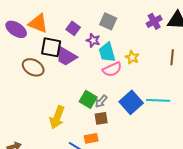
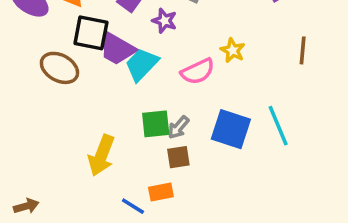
cyan trapezoid: (107, 52) -> (142, 64), moved, turned 60
green square: (88, 99) -> (156, 124), turned -36
cyan line: (158, 100) -> (278, 126), turned 65
blue square: (131, 102) -> (231, 129), turned -30

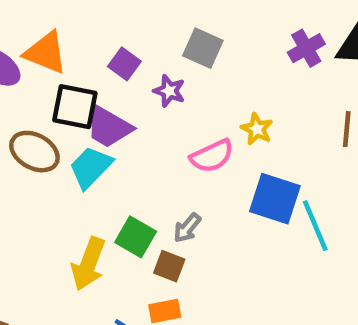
cyan trapezoid: (142, 64) -> (91, 167), moved
green square: (156, 124) -> (136, 237), moved, turned 36
blue square: (231, 129) -> (275, 199), moved
brown square: (178, 157) -> (169, 266), moved, turned 30

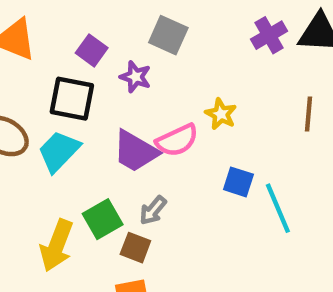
black square: (75, 107) -> (72, 99), moved
purple trapezoid: (109, 127) -> (135, 151), moved
blue square: (275, 199) -> (238, 182), size x0.6
green square: (136, 237) -> (103, 219), turned 30

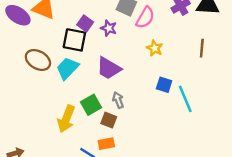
purple square: (92, 50) -> (85, 23), moved
pink semicircle: (177, 140) -> (145, 18), moved, turned -35
gray arrow: (153, 210) -> (118, 100), turned 119

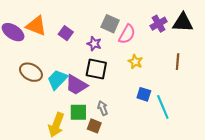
purple square: (85, 23) -> (66, 33), moved
black square: (74, 40) -> (96, 69), moved
purple trapezoid: (109, 68) -> (76, 85), moved
green square: (91, 105) -> (78, 112), turned 30

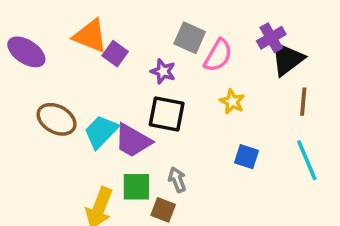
black triangle: (183, 23) -> (287, 59), moved, turned -40
orange triangle: (36, 26) -> (90, 36), moved
cyan line: (163, 107) -> (307, 160), moved

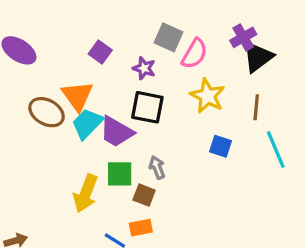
orange triangle: (90, 36) -> (77, 96), moved, turned 32
yellow star: (232, 102) -> (207, 96), size x1.5
brown line: (303, 102) -> (256, 107), moved

